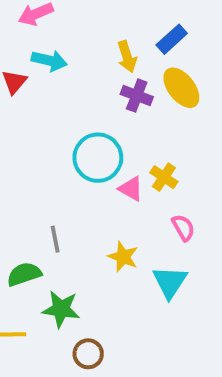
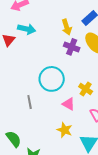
pink triangle: (131, 189) -> (69, 104), moved
gray line: (55, 239) -> (30, 102), moved
green semicircle: (24, 274) -> (14, 139), turned 72

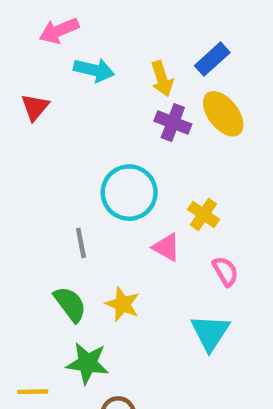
cyan arrow: (27, 29) -> (94, 70), moved
yellow star: (65, 130) -> (123, 304), moved
green semicircle: (14, 139) -> (70, 304), moved

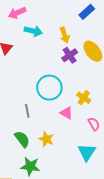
blue rectangle: (212, 59) -> (87, 12), moved
purple cross: (173, 123) -> (70, 55), turned 35

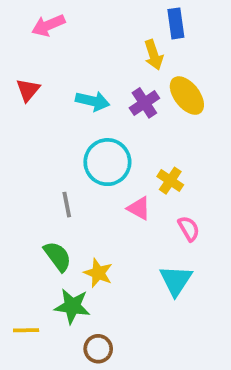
blue rectangle: (87, 12) -> (176, 23), turned -56
cyan arrow: (33, 31) -> (93, 101), moved
yellow arrow: (65, 35) -> (154, 55), moved
yellow star: (46, 139) -> (98, 273), moved

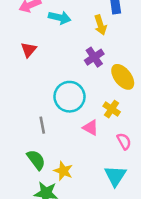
red triangle: (28, 90) -> (29, 50), moved
yellow ellipse: (187, 96) -> (123, 77), moved
cyan arrow: (93, 101) -> (60, 17), moved

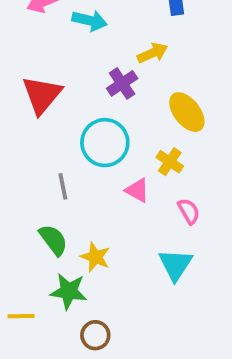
yellow arrow: (100, 25) -> (153, 53), moved, turned -96
red triangle: (29, 50) -> (42, 95), moved, size x1.6
purple cross: (94, 57) -> (122, 83), moved

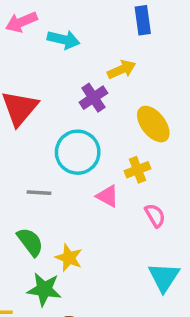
yellow cross: (170, 162) -> (137, 170), turned 35
gray line: (63, 186) -> (39, 193), turned -75
cyan triangle: (175, 265) -> (164, 277), moved

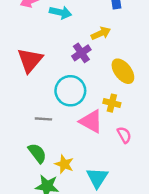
yellow cross: (137, 170) -> (112, 103), turned 35
pink triangle: (108, 196) -> (91, 121), size x1.5
cyan triangle: (164, 277) -> (97, 178), moved

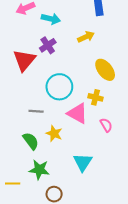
purple cross: (81, 53) -> (48, 45), moved
yellow star: (64, 164) -> (54, 134), moved

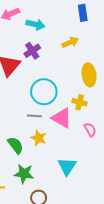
yellow ellipse: (105, 70) -> (89, 75), turned 30
gray line: (36, 111) -> (34, 116), moved

